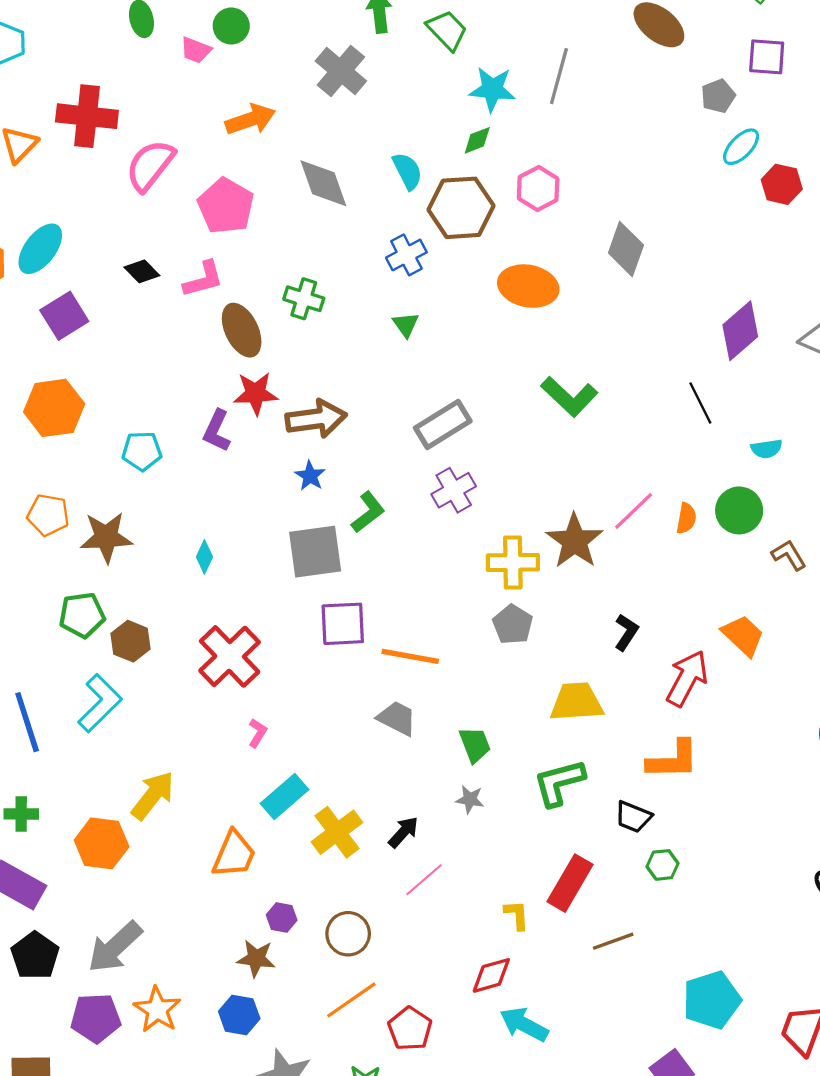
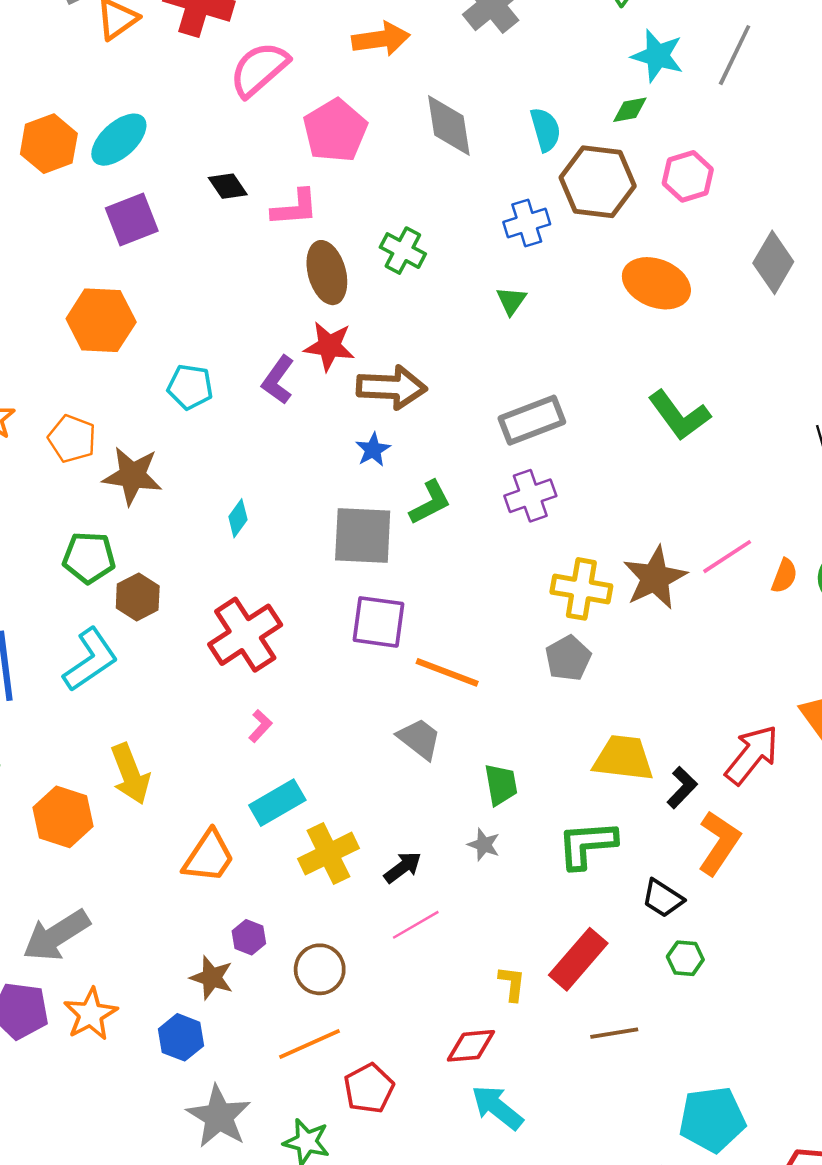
black L-shape: (626, 632) -> (682, 787), moved
orange L-shape: (673, 760) -> (719, 843), turned -66
yellow arrow: (153, 795) -> (130, 774), turned 110

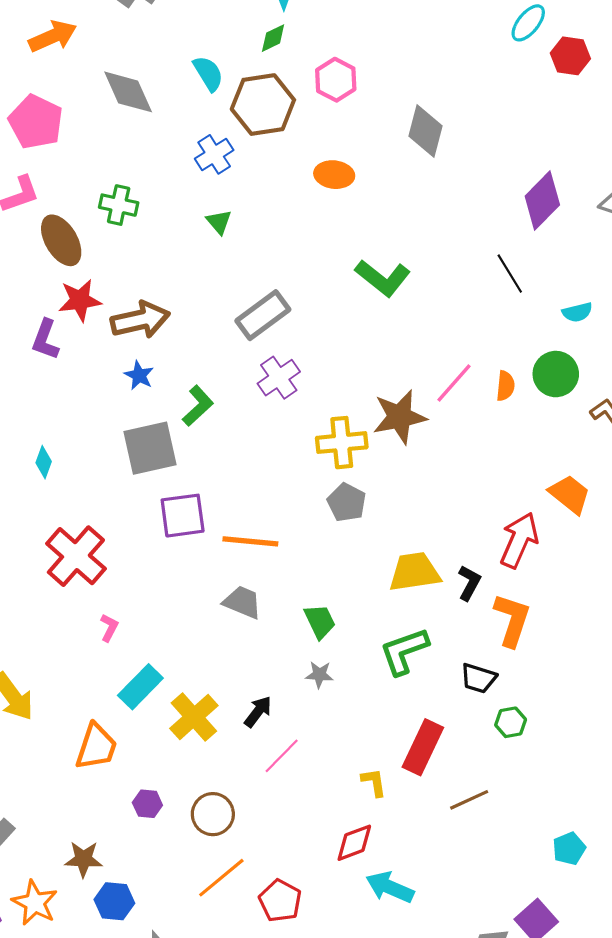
orange ellipse: (656, 283) -> (334, 175), size x0.7
brown star: (655, 578) -> (400, 417), turned 30
brown star: (212, 978) -> (84, 859), moved
cyan pentagon: (712, 1119) -> (569, 849), size x0.6

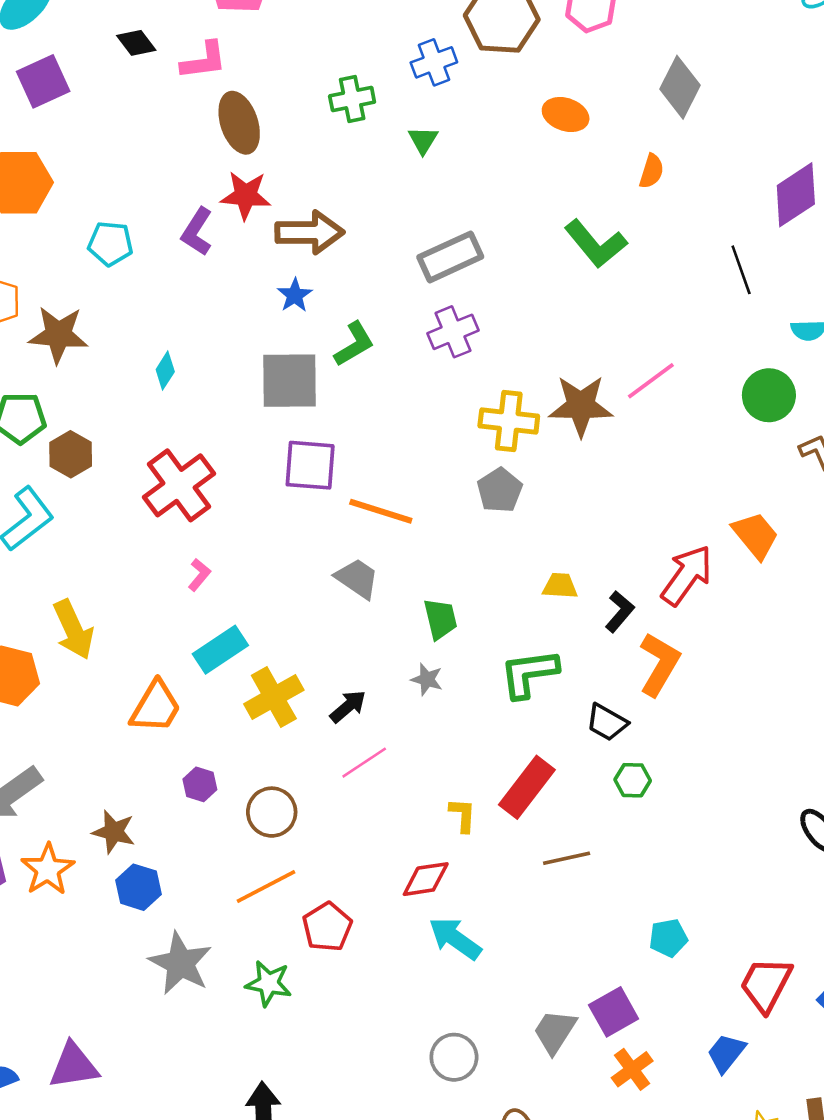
green cross: (119, 205) -> (352, 99), moved, turned -36
orange semicircle: (505, 386) -> (652, 171), moved
yellow trapezoid: (414, 572) -> (560, 586), size x0.6

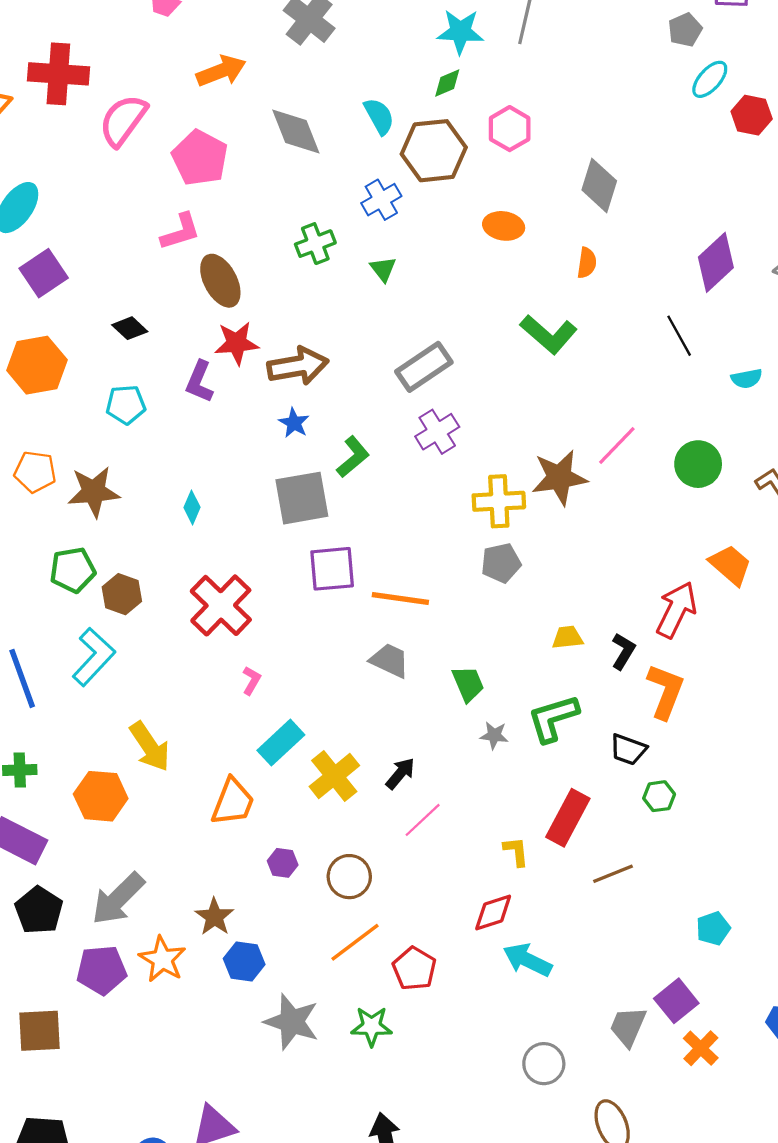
black diamond: (136, 43) -> (130, 328), moved
green circle: (769, 395) -> (698, 464), moved
gray pentagon: (500, 490) -> (501, 563), turned 30
gray star: (427, 679) -> (494, 735), moved
brown star: (114, 832) -> (214, 917), turned 30

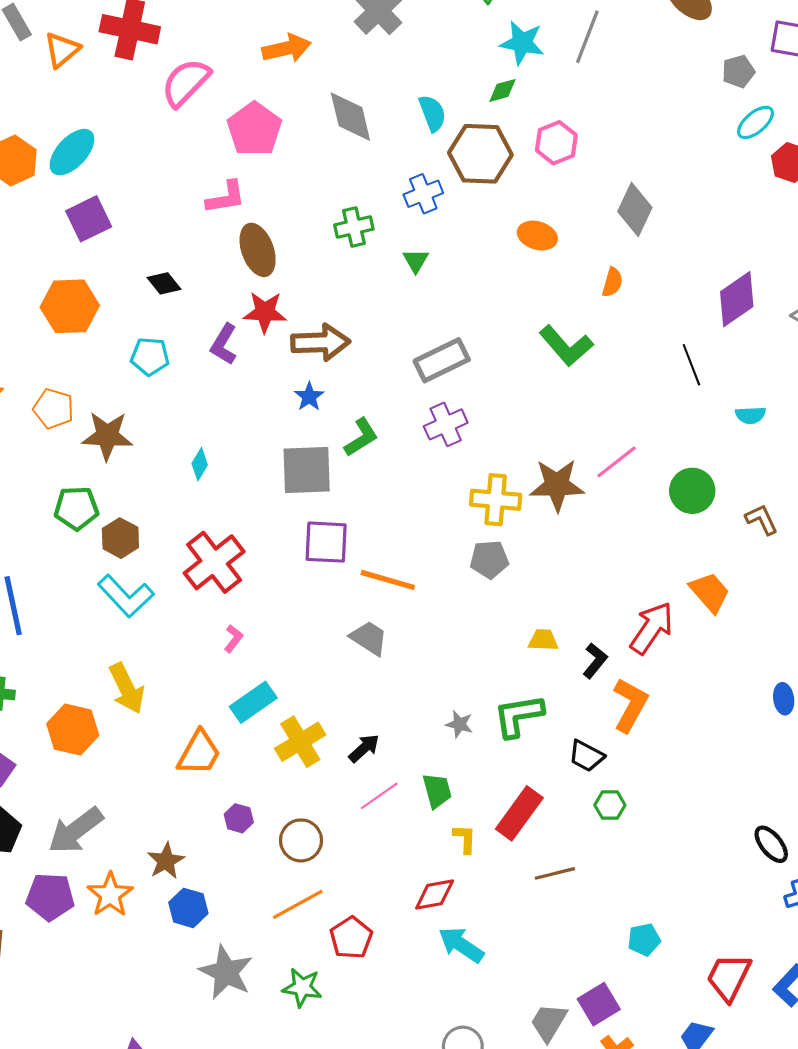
cyan L-shape: (94, 657) -> (126, 596), moved, turned 86
green trapezoid: (468, 684) -> (437, 791), moved

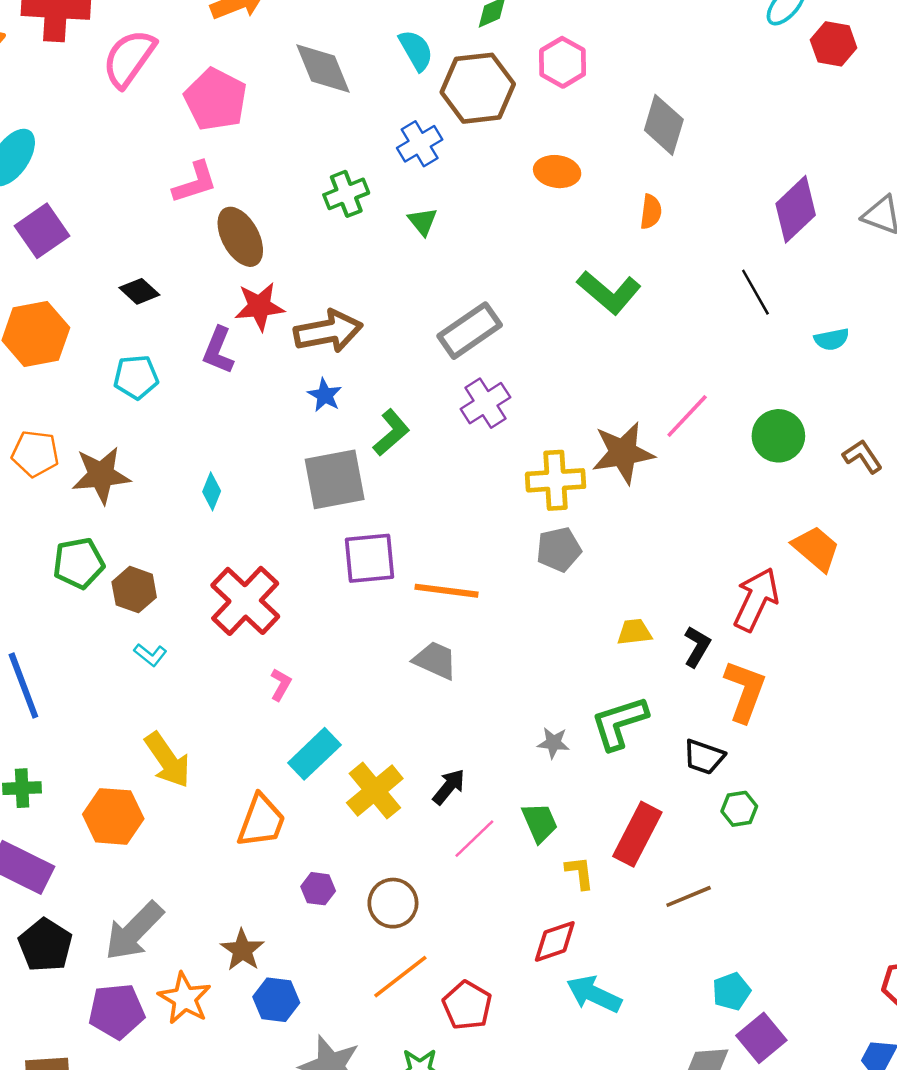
cyan L-shape: (126, 596) -> (150, 655), size x0.5
cyan pentagon: (644, 940) -> (731, 991), moved

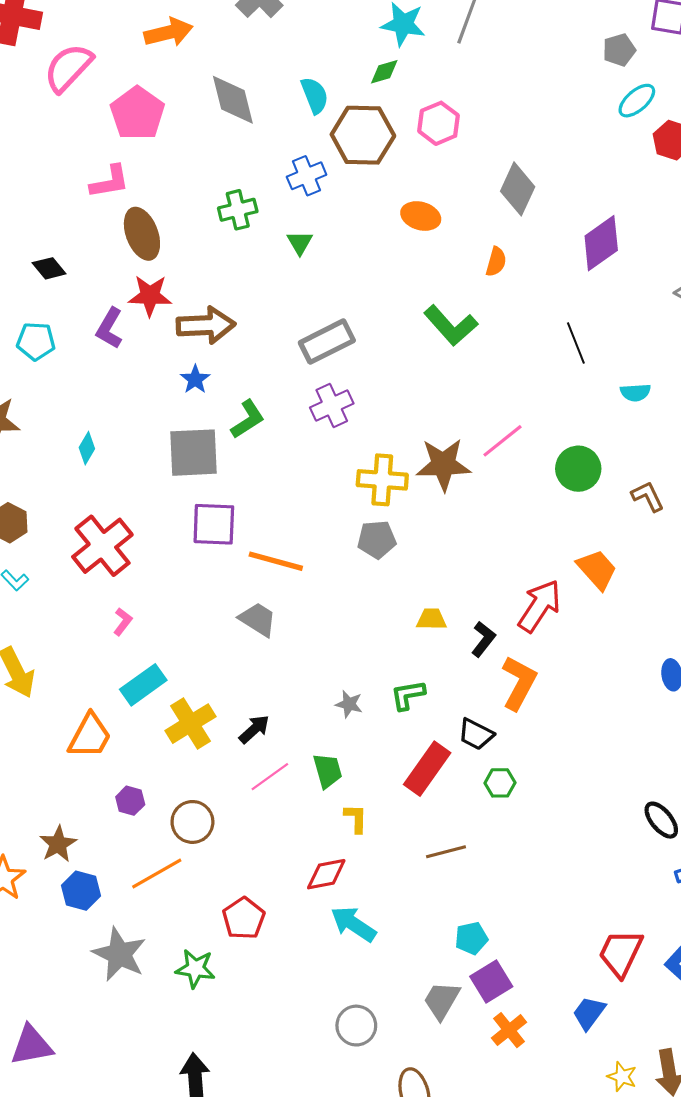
purple diamond: (796, 209) -> (601, 243), moved
green L-shape: (619, 723) -> (408, 695), size x0.7
red rectangle: (637, 834) -> (427, 769), moved
orange line: (400, 977) -> (157, 873), moved

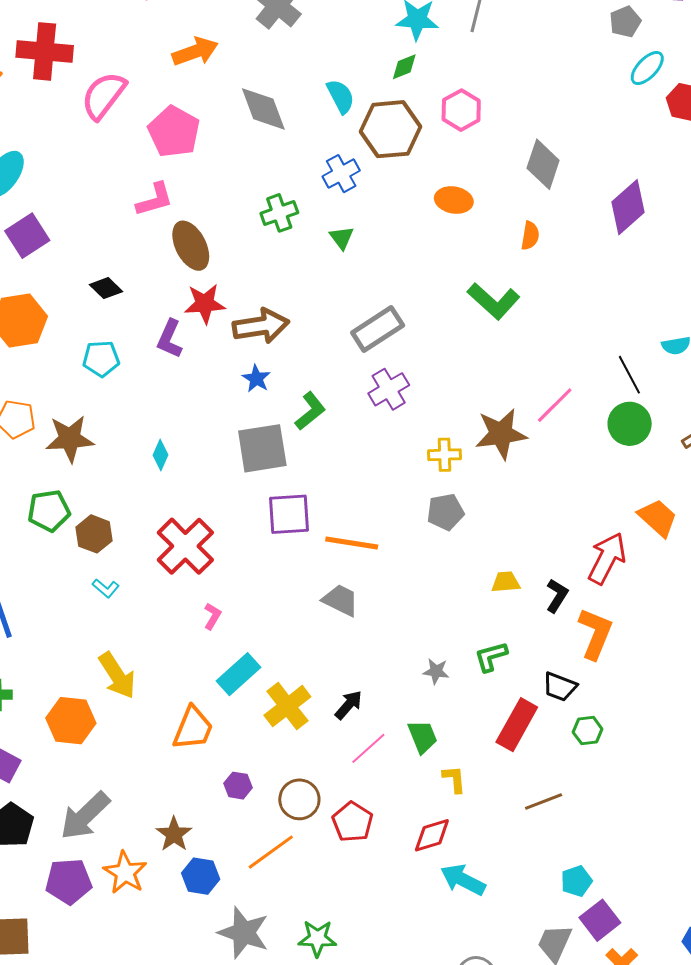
black line: (576, 343) -> (629, 375), moved
yellow cross: (382, 480) -> (445, 455), size x0.7
red pentagon: (244, 918) -> (353, 822), moved

